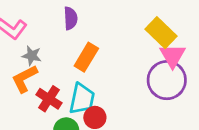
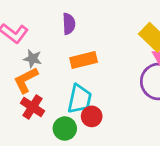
orange rectangle: (86, 57) -> (84, 60), turned 45
red cross: (49, 99) -> (33, 107), moved

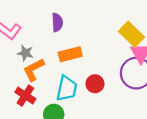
orange L-shape: (26, 80) -> (34, 70), moved
red circle: (92, 116) -> (95, 84), moved

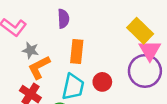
orange rectangle: (70, 54) -> (77, 51), turned -70

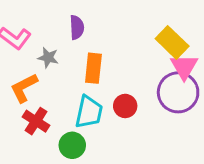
gray star: (30, 50) -> (48, 58), moved
orange L-shape: (39, 67) -> (24, 88), moved

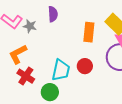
gray star: (48, 58) -> (30, 26), moved
orange rectangle: (93, 68) -> (89, 32), moved

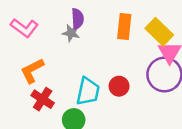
gray star: (30, 26) -> (71, 33), moved
orange rectangle: (89, 32) -> (124, 27), moved

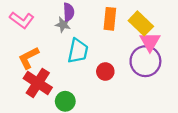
cyan trapezoid: (88, 91) -> (78, 51), moved
red cross: (43, 99) -> (38, 83), size x1.4

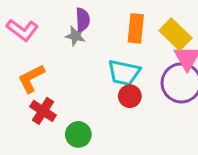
cyan trapezoid: (78, 51) -> (124, 73), moved, turned 90
red cross: (38, 83) -> (43, 111), size x0.7

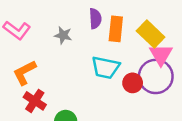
purple semicircle: (83, 20) -> (95, 19), moved
red circle: (130, 96) -> (133, 83), moved

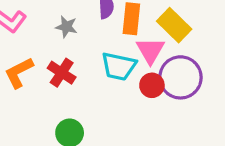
pink triangle: (161, 55) -> (150, 50), moved
red cross: (35, 101) -> (62, 73), moved

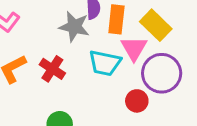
gray star: (66, 27) -> (74, 27), moved, size x1.5
red circle: (152, 85) -> (137, 101), moved

